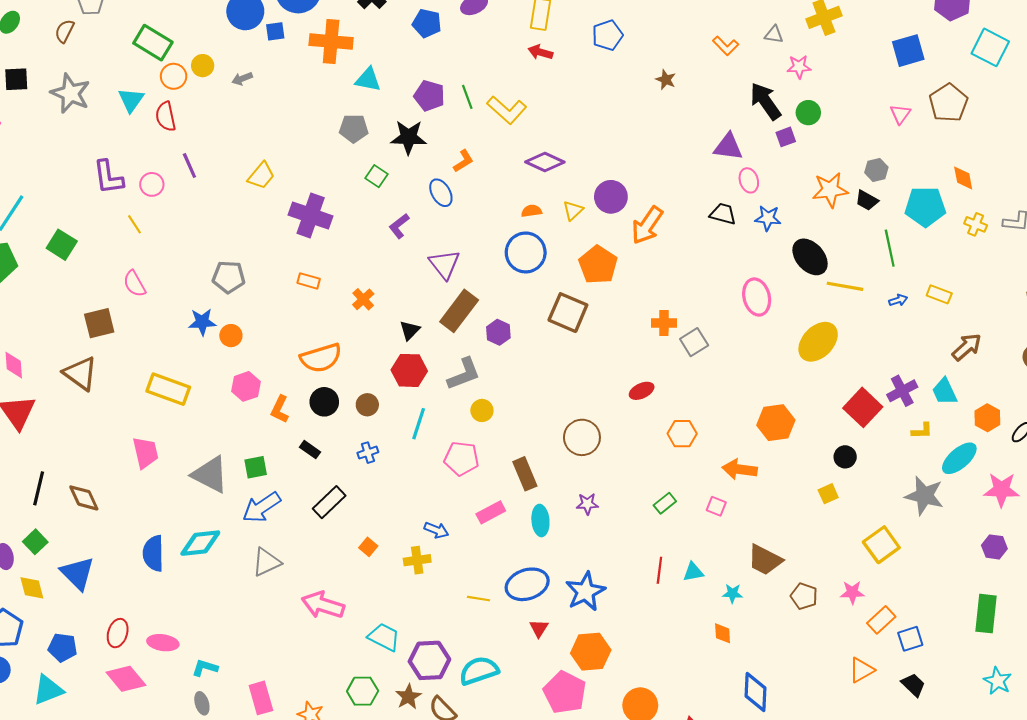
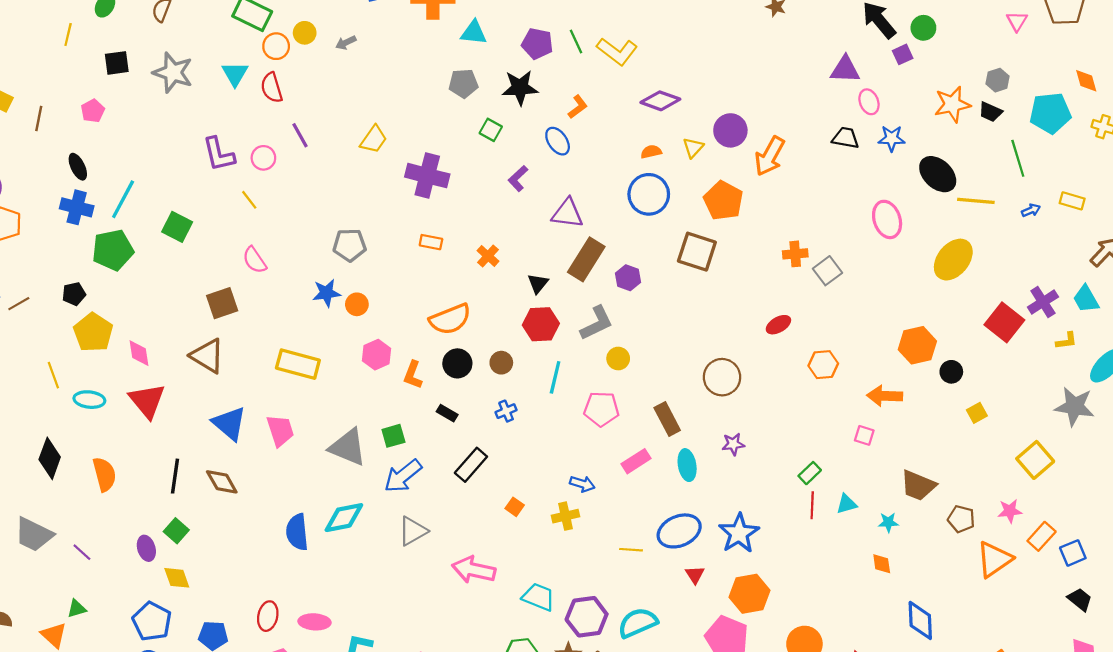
purple triangle: (445, 264) -> (567, 213), turned -40
black circle: (845, 457) -> (951, 372), moved
green rectangle: (665, 503) -> (810, 473), moved
blue triangle: (77, 573) -> (229, 423), moved
orange triangle: (861, 670) -> (994, 559), moved, size x1.4

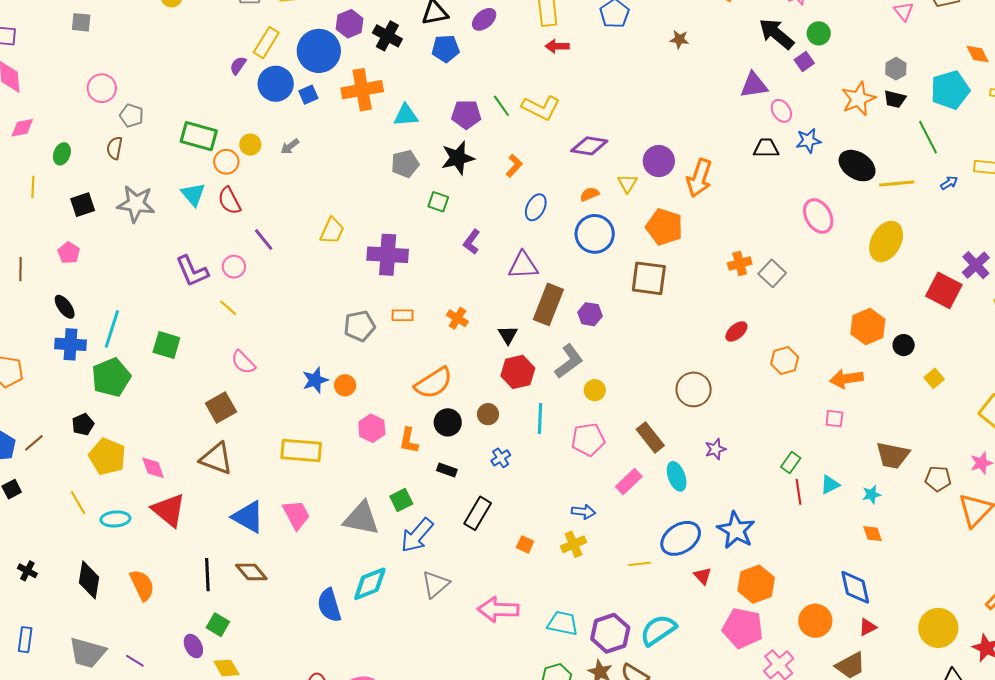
blue ellipse: (558, 141) -> (536, 207), moved, turned 72
gray pentagon: (349, 245) -> (360, 326), moved
blue diamond: (920, 620) -> (855, 587), moved

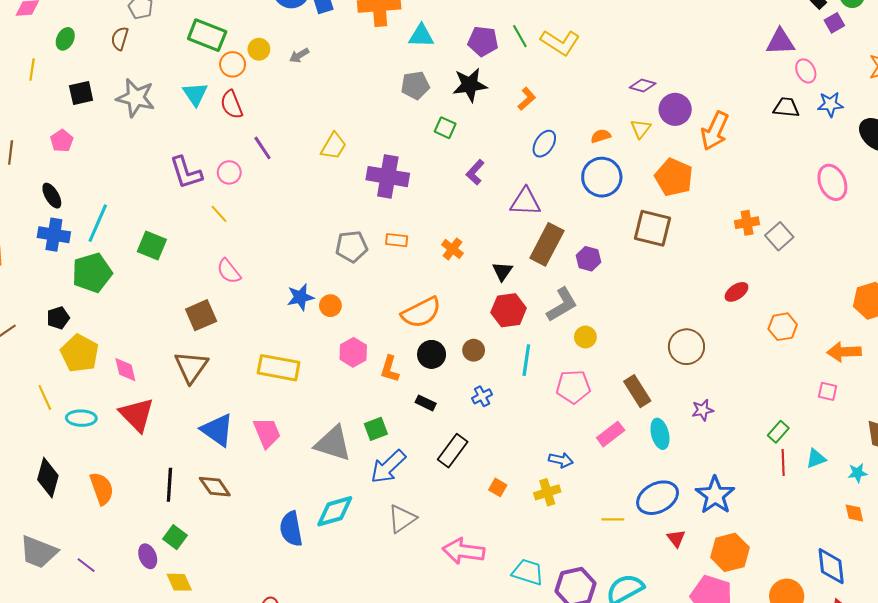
purple diamond: (589, 146) -> (643, 85), moved, size x0.7
brown triangle: (216, 458) -> (191, 367), turned 39

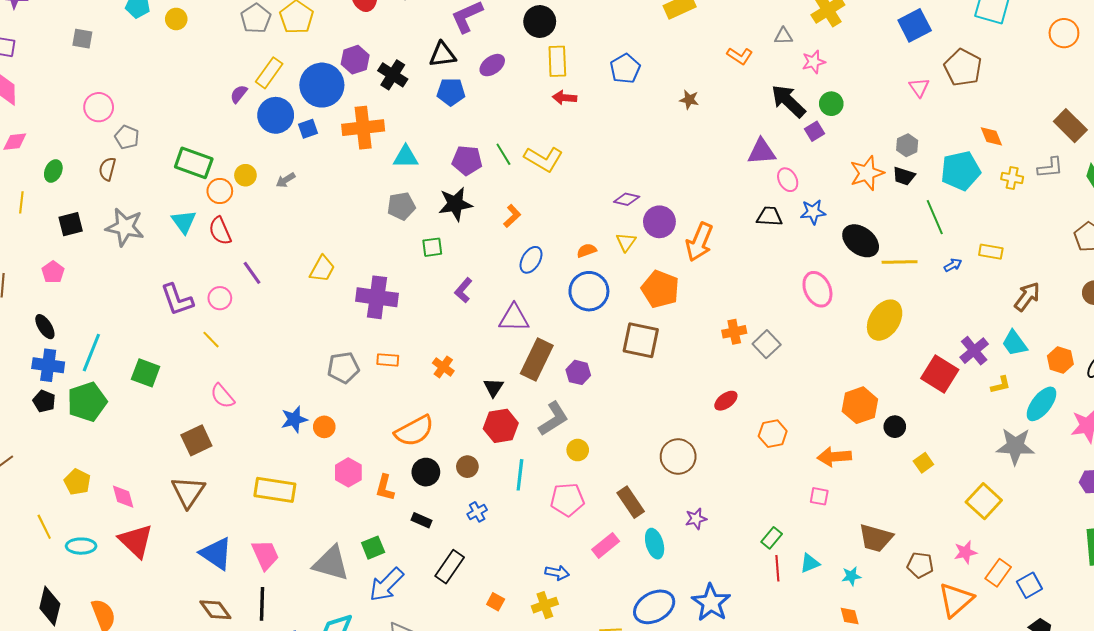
green square: (445, 128) -> (432, 247), turned -30
black pentagon: (58, 318) -> (44, 401), moved, turned -30
yellow pentagon: (80, 353) -> (77, 482), size x0.7
black line: (169, 485) -> (262, 604), moved

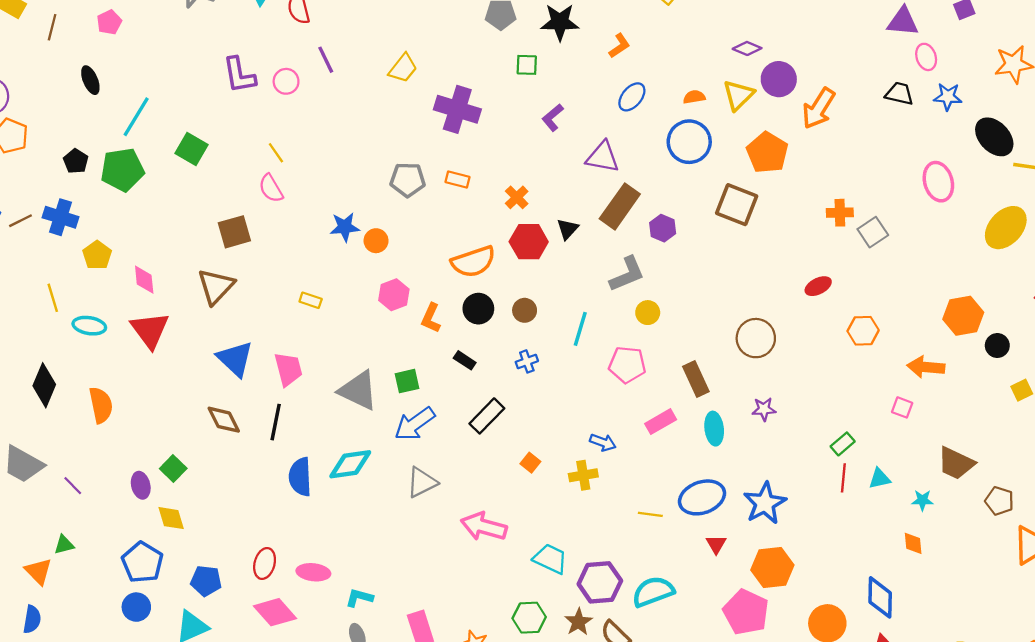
yellow triangle: (626, 242) -> (739, 95), size x1.4
yellow line: (211, 340) -> (276, 153), moved
blue cross: (48, 365) -> (61, 217), moved
red hexagon: (501, 426) -> (529, 242), moved
yellow rectangle: (275, 490) -> (311, 300), size x0.5

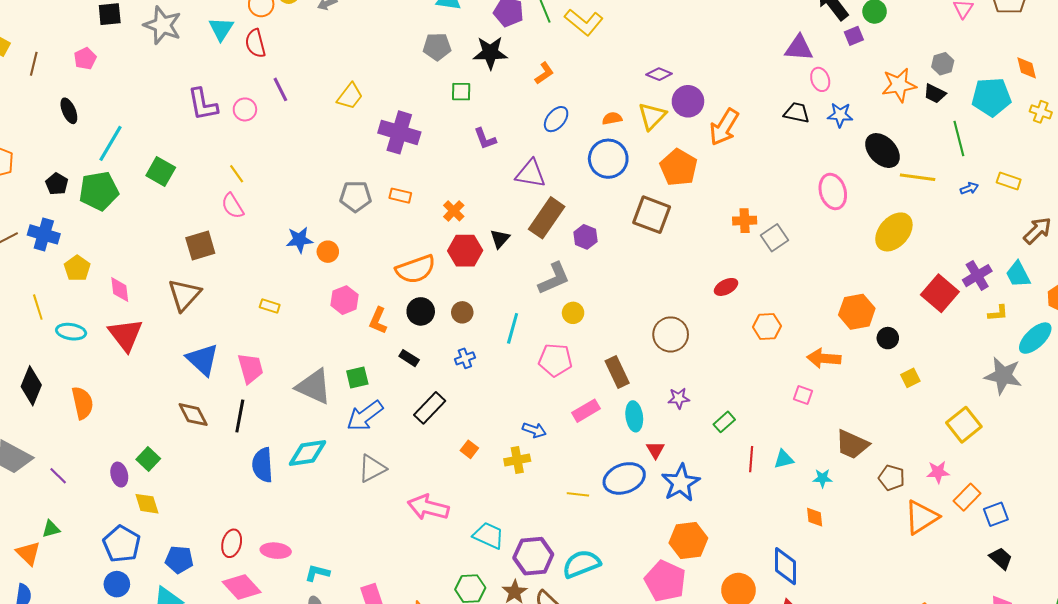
purple L-shape: (553, 118) -> (485, 139), turned -70
green rectangle: (843, 444) -> (724, 422), moved
red triangle: (716, 544) -> (655, 450), moved

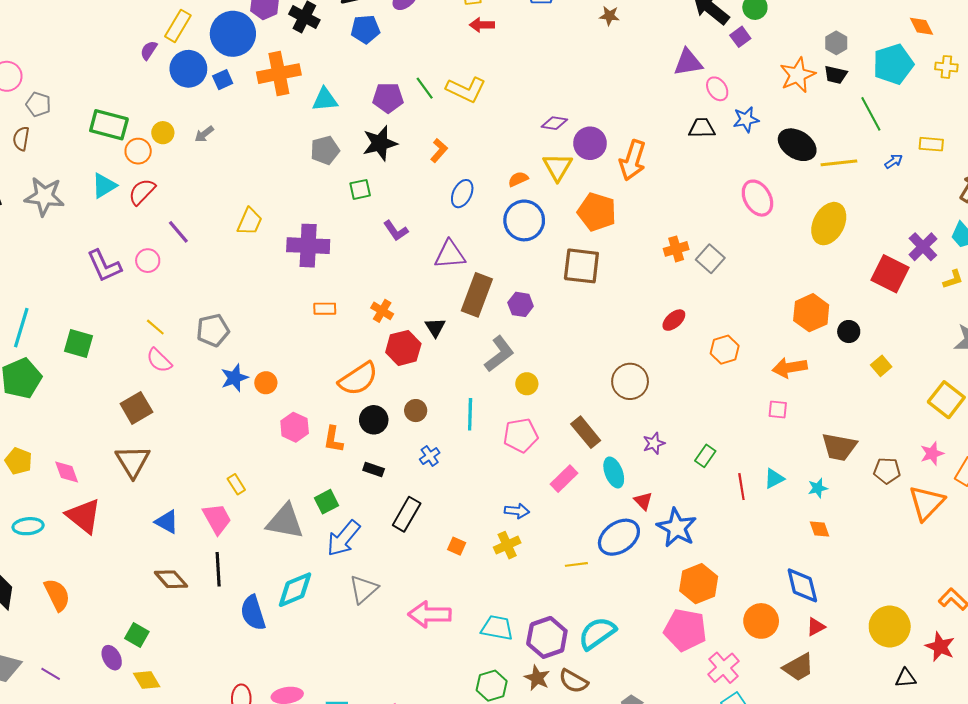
cyan triangle: (221, 29) -> (104, 186), turned 40
red semicircle: (255, 43) -> (142, 192), turned 72
gray pentagon: (355, 196) -> (213, 330), moved
yellow rectangle: (270, 306) -> (236, 484), moved, turned 54
blue triangle: (203, 360) -> (167, 522), size x0.7

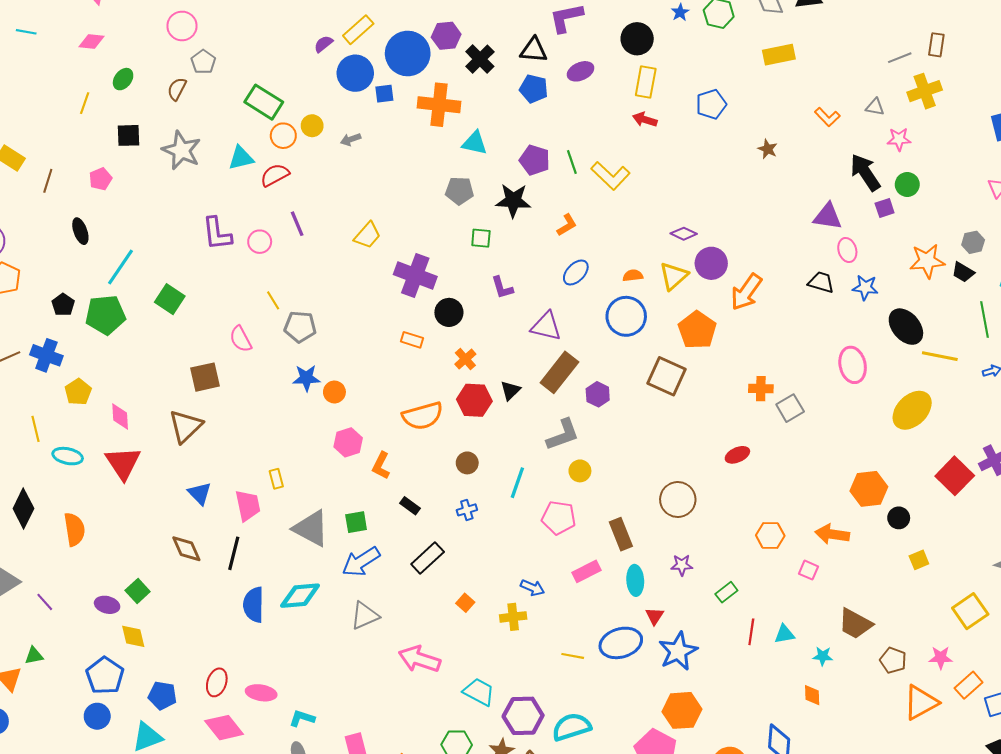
yellow line: (155, 327) -> (273, 300), moved
orange hexagon: (725, 350) -> (770, 536), moved
black circle: (374, 420) -> (449, 312), moved
purple ellipse: (112, 658) -> (107, 605), turned -65

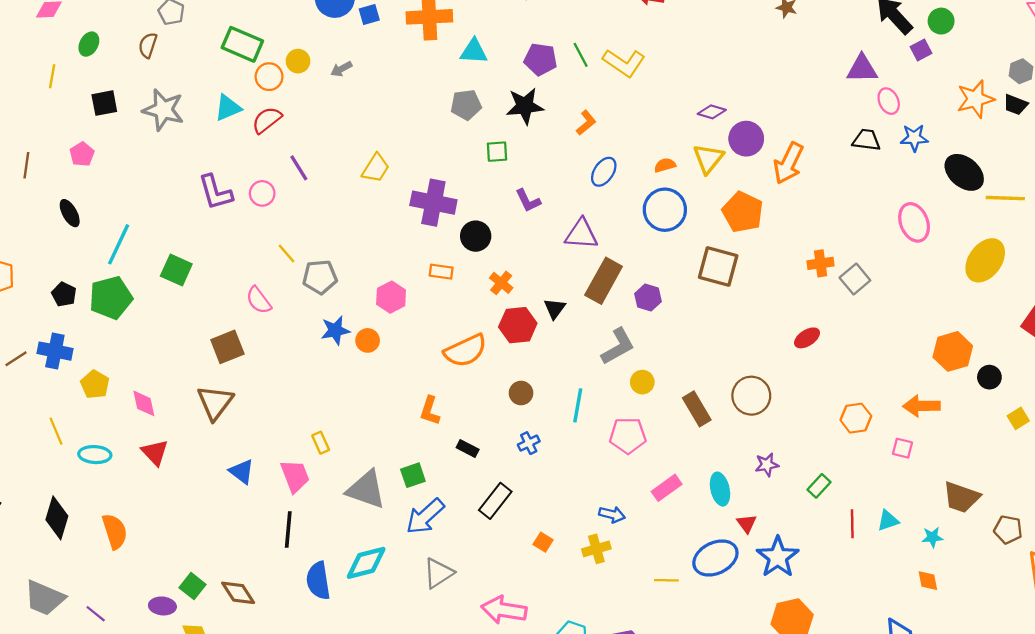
pink hexagon: (348, 442) -> (391, 297), moved
red triangle: (123, 463) -> (155, 452), size x0.7
brown rectangle: (621, 534) -> (697, 409), moved
brown diamond: (186, 549) -> (238, 593), moved

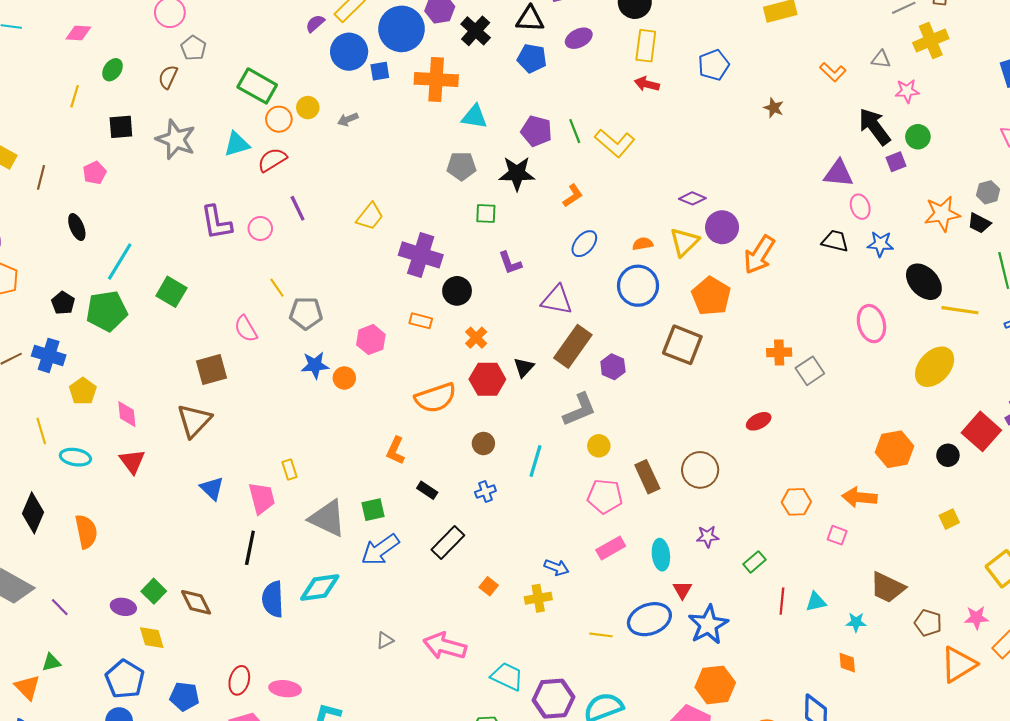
black circle: (989, 377) -> (948, 455), moved
pink pentagon: (628, 435) -> (605, 496), moved
gray triangle: (438, 573) -> (385, 640), moved, size x0.6

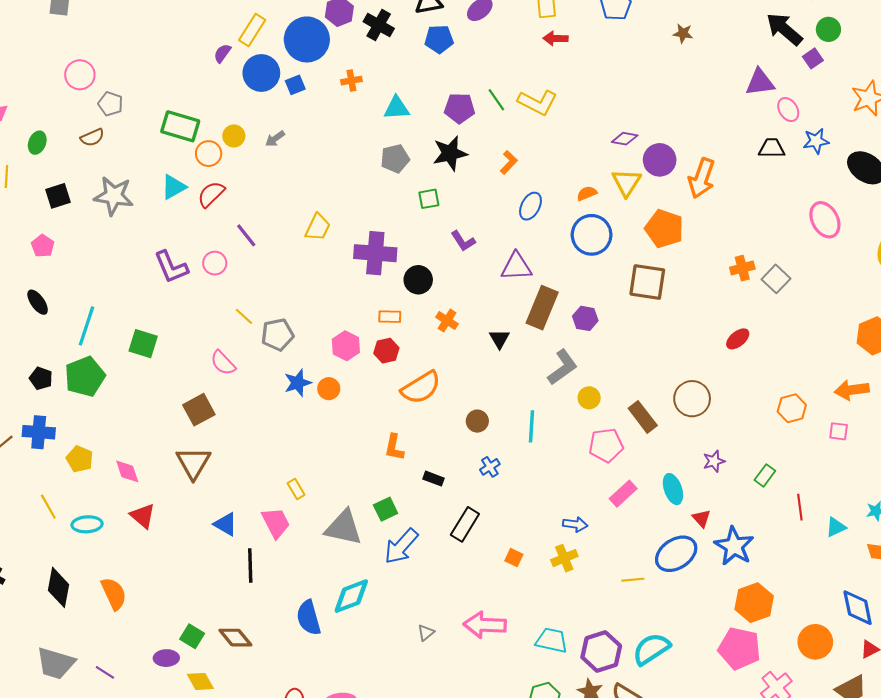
brown semicircle: (168, 77) -> (92, 137), turned -125
orange cross: (436, 79) -> (351, 81), size x0.5
red hexagon: (487, 379) -> (386, 351), moved, size x0.7
black line: (250, 548) -> (250, 566), moved
cyan triangle: (816, 602) -> (836, 527), moved

